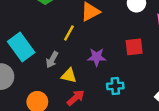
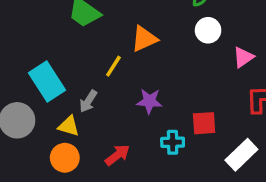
red square: (134, 47) -> (204, 123), moved
yellow triangle: (69, 76) -> (69, 126), moved

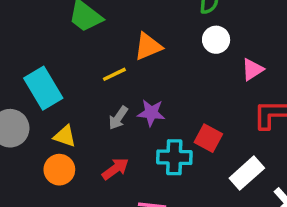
yellow line: (113, 66) -> (114, 74), turned 30
gray arrow: (88, 101) -> (118, 118), moved
red square: (204, 123) -> (208, 138), turned 30
cyan cross: (173, 142) -> (174, 157), size x1.4

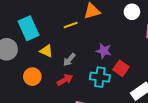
purple star: (151, 113) -> (104, 51), moved
gray arrow: (118, 118) -> (69, 60), moved
yellow triangle: (65, 136) -> (46, 51), moved

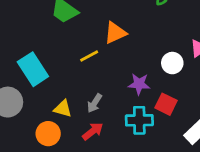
white circle: (132, 12) -> (172, 63), moved
yellow triangle: (46, 51) -> (63, 109), moved

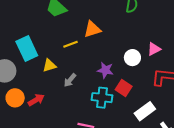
yellow triangle: (63, 109) -> (49, 65), moved, turned -40
red arrow: (93, 131) -> (36, 100), moved
orange circle: (48, 134) -> (15, 98), moved

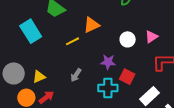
cyan rectangle: (27, 49) -> (31, 31), moved
white circle: (132, 58) -> (128, 39), moved
yellow triangle: (49, 65) -> (39, 77), moved

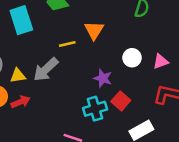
orange triangle: (91, 25) -> (94, 30), turned -48
gray arrow: (76, 75) -> (46, 70), moved, size x1.6
cyan cross: (108, 88) -> (95, 109), turned -30

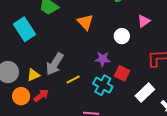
yellow line: (67, 44) -> (73, 80), moved
pink triangle: (161, 62) -> (144, 21), moved
cyan cross: (95, 109) -> (103, 85), turned -30

